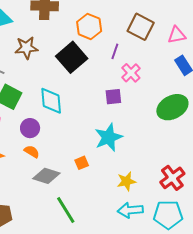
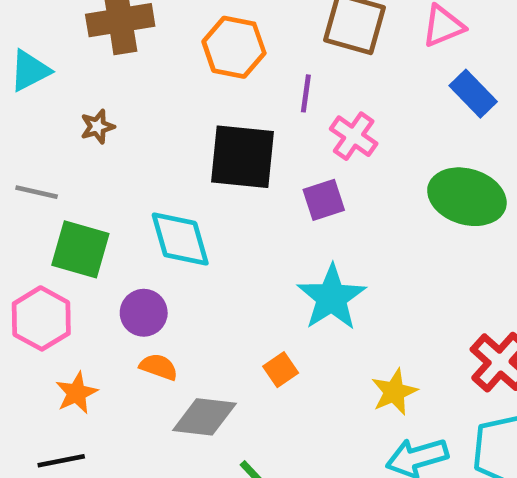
brown star: (26, 48) -> (97, 127), size x0.6
black square: (72, 57) -> (242, 157), moved, turned -32
green ellipse: (172, 107) -> (467, 197), turned 56

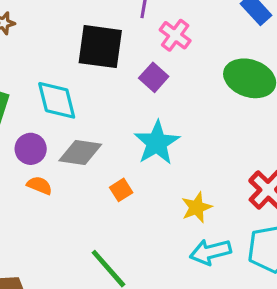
purple square: (324, 200) -> (154, 77), turned -32
gray diamond: (204, 417) -> (80, 153), moved

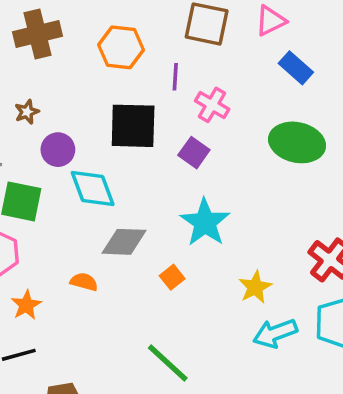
purple circle: (31, 149) -> (58, 150), moved

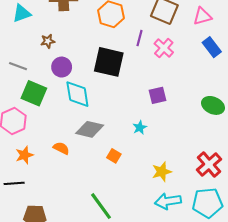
pink cross: (212, 105) -> (164, 48), moved
green ellipse: (297, 142) -> (213, 105), moved, size x0.7
purple square: (194, 153) -> (157, 95), moved, turned 30
cyan star: (205, 222) -> (140, 127), size x0.5
orange square: (172, 277) -> (114, 156), turned -32

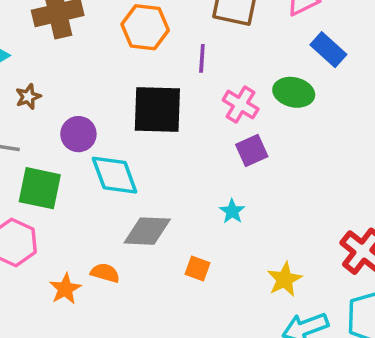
brown star: (48, 41) -> (28, 97), moved
pink cross: (164, 48) -> (241, 104), moved
green ellipse: (213, 105) -> (294, 92), moved
orange star: (24, 155) -> (65, 289), moved

